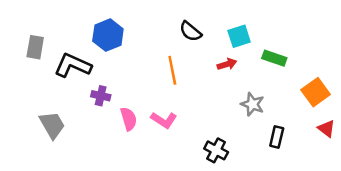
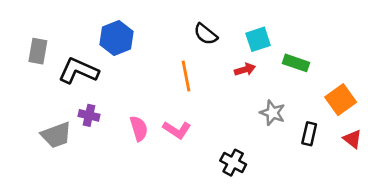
purple cross: (101, 96) -> (89, 115), moved
gray trapezoid: (52, 125) -> (56, 135), turned 100
black rectangle: (277, 137) -> (309, 134), moved

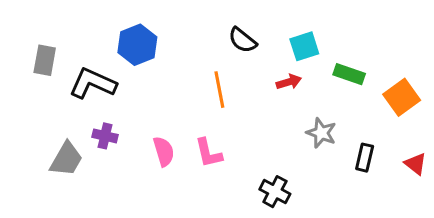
orange square: (341, 100) -> (402, 97), moved
pink L-shape: (177, 130) -> (209, 153), turned 44
gray trapezoid: (56, 135) -> (66, 159), turned -40

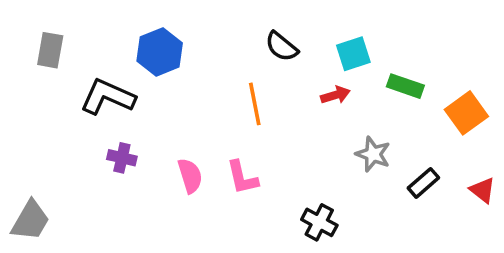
gray rectangle: (45, 60) -> (50, 50), moved
black rectangle: (365, 158) -> (423, 183), turned 36
gray trapezoid: (66, 159) -> (30, 221), moved

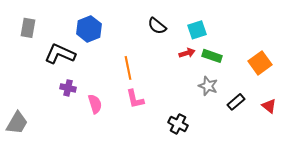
green rectangle: (405, 86) -> (212, 56), moved
orange line: (255, 104) -> (128, 68), moved
pink semicircle: (190, 176) -> (95, 104), moved

